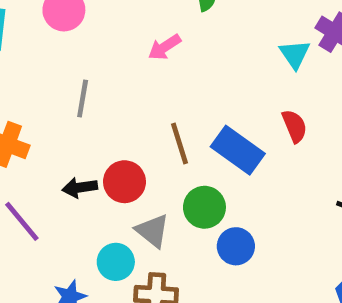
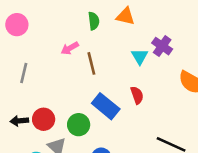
brown line: (179, 143) -> (91, 63), moved
green circle: (204, 207) -> (79, 125), moved

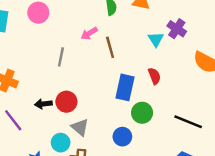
gray line: (24, 73) -> (61, 57), moved
blue rectangle: (106, 106) -> (125, 87), turned 65
green circle: (79, 125) -> (142, 113), moved

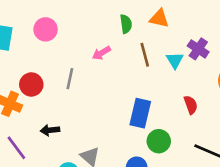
brown line: (110, 47) -> (145, 55), moved
red semicircle: (154, 76) -> (191, 105), moved
red circle: (66, 102) -> (31, 84), moved

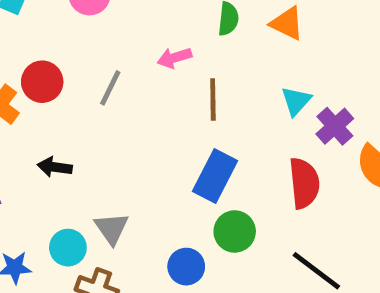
purple cross: (198, 49) -> (335, 126), moved
brown line: (145, 55) -> (213, 100), moved
red semicircle: (191, 105) -> (304, 183), size x1.5

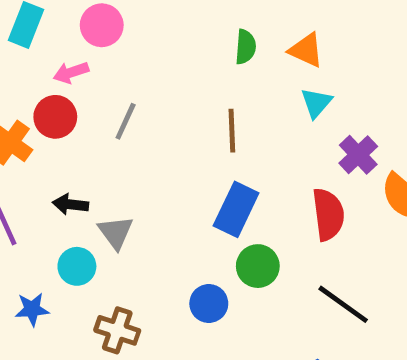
pink arrow: (174, 58) -> (71, 72), moved
cyan triangle: (296, 101) -> (316, 103), moved
gray triangle: (111, 228) -> (116, 232), moved
cyan circle: (68, 248) -> (77, 266), moved

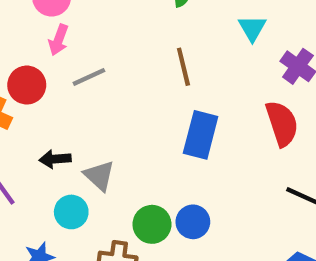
pink arrow: (71, 72) -> (59, 40), moved, turned -40
gray line: (126, 121) -> (89, 77), turned 52
green circle: (258, 266) -> (152, 224), moved

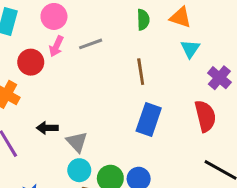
gray line: (89, 77) -> (91, 44), moved
red circle: (27, 85) -> (31, 62), moved
cyan circle: (71, 212) -> (79, 170), moved

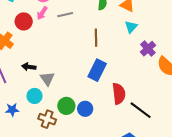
red semicircle: (205, 116) -> (119, 94), moved
cyan circle: (79, 170) -> (34, 96), moved

